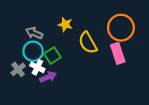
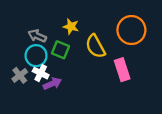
pink rectangle: (118, 53) -> (122, 70), moved
green square: (52, 56) -> (60, 50), moved, turned -35

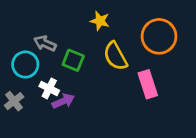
yellow star: (71, 27) -> (100, 21), moved
cyan circle: (36, 56) -> (25, 65), moved
gray cross: (20, 75) -> (14, 101), moved

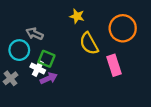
green square: (73, 60) -> (46, 59), moved

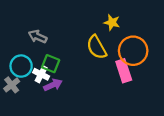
yellow star: (77, 16) -> (112, 22), moved
orange circle: (123, 28) -> (133, 51), moved
cyan circle: (19, 50) -> (21, 66), moved

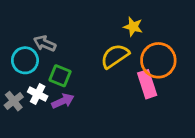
yellow semicircle: (97, 47) -> (115, 56), turned 85
cyan circle: (21, 66) -> (25, 60), moved
white cross: (41, 74) -> (38, 94), moved

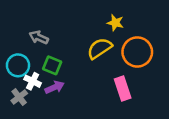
cyan circle: (25, 60) -> (18, 65), moved
pink rectangle: (147, 84) -> (123, 88), moved
gray cross: (14, 101) -> (19, 97), moved

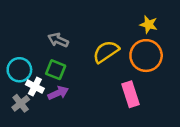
yellow star: (115, 23) -> (149, 25), moved
gray arrow: (39, 37) -> (58, 40), moved

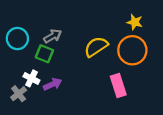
gray arrow: (58, 40) -> (53, 36), turned 126
cyan circle: (19, 70) -> (17, 39), moved
green square: (56, 70) -> (44, 54), moved

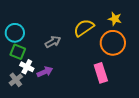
gray arrow: (53, 36) -> (53, 42), moved
yellow semicircle: (96, 47) -> (84, 28), moved
green square: (44, 54) -> (18, 52), moved

